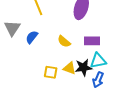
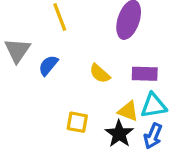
black star: (83, 67) -> (119, 134), moved, turned -30
yellow triangle: (69, 68) -> (128, 111), moved

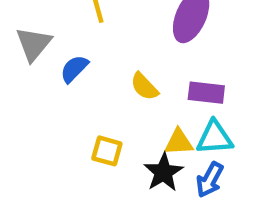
yellow triangle: (128, 111) -> (179, 142), turned -30

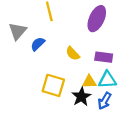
yellow square: (107, 151) -> (53, 85), size x1.5

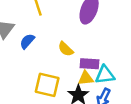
purple rectangle: (104, 57) -> (90, 64), moved

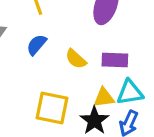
blue semicircle: (27, 41) -> (37, 45), moved
purple rectangle: (90, 64) -> (115, 60), moved

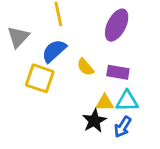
blue semicircle: (37, 45) -> (54, 51), size x1.4
yellow square: (52, 108) -> (40, 78), moved

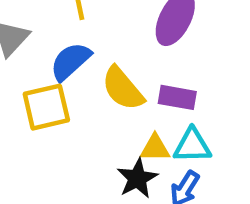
yellow semicircle: (85, 67) -> (123, 89), size x1.5
yellow square: (40, 78) -> (46, 107), turned -32

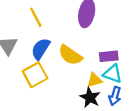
purple rectangle: (177, 97) -> (109, 56), moved
cyan triangle: (192, 146) -> (113, 74), turned 36

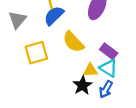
blue semicircle: (41, 49) -> (54, 16), moved
purple rectangle: (109, 56) -> (109, 51), turned 30

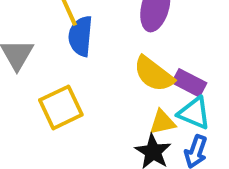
blue semicircle: (54, 16) -> (81, 36), turned -30
yellow semicircle: (73, 42) -> (154, 74), moved

